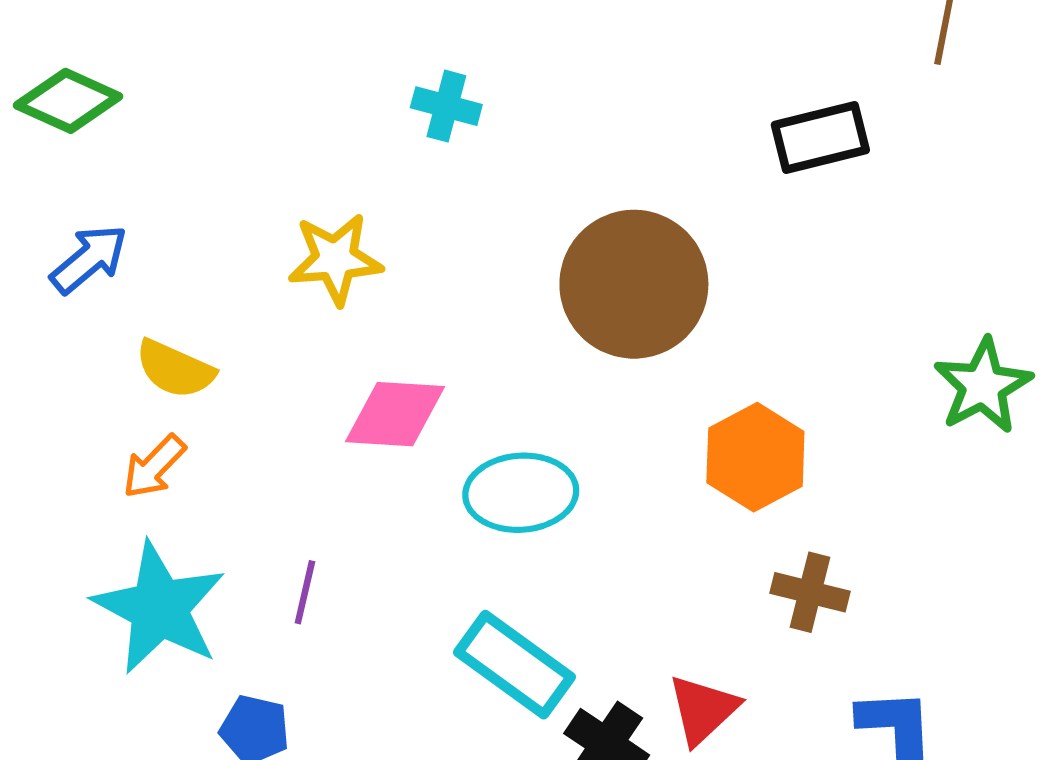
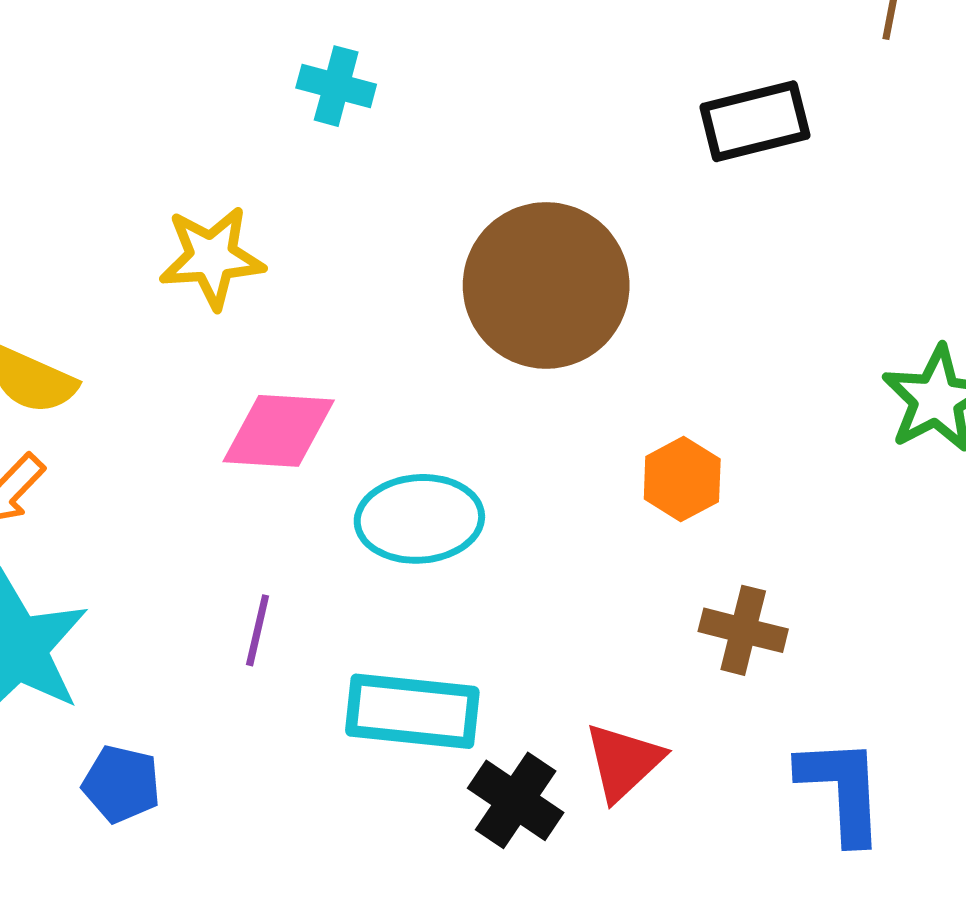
orange hexagon: (755, 457) -> (682, 479), size x0.7
purple line: (305, 592) -> (258, 630), moved
cyan rectangle: (514, 665) -> (412, 711), turned -30

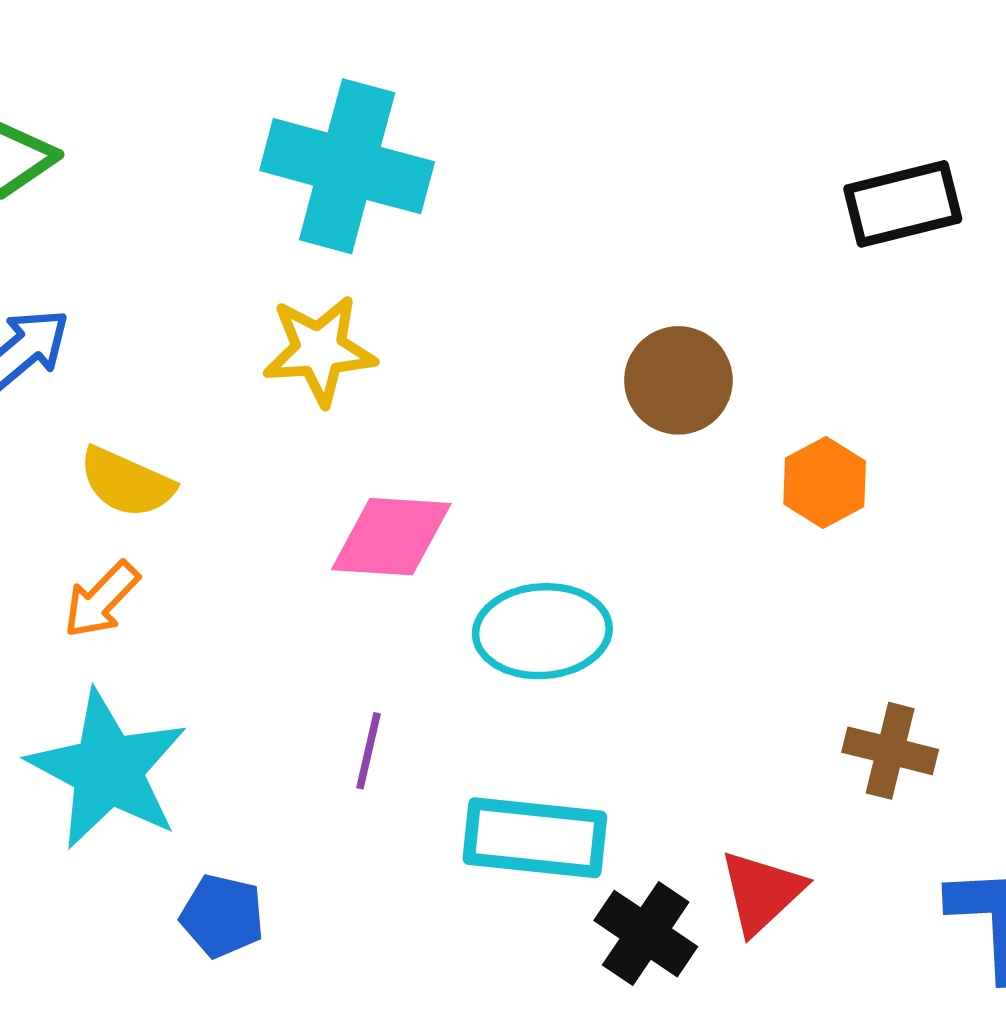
cyan cross: (336, 86) -> (347, 166), moved, size x2.0
brown circle: (546, 285) -> (678, 380), size x0.6
orange hexagon: (682, 479) -> (825, 482), moved

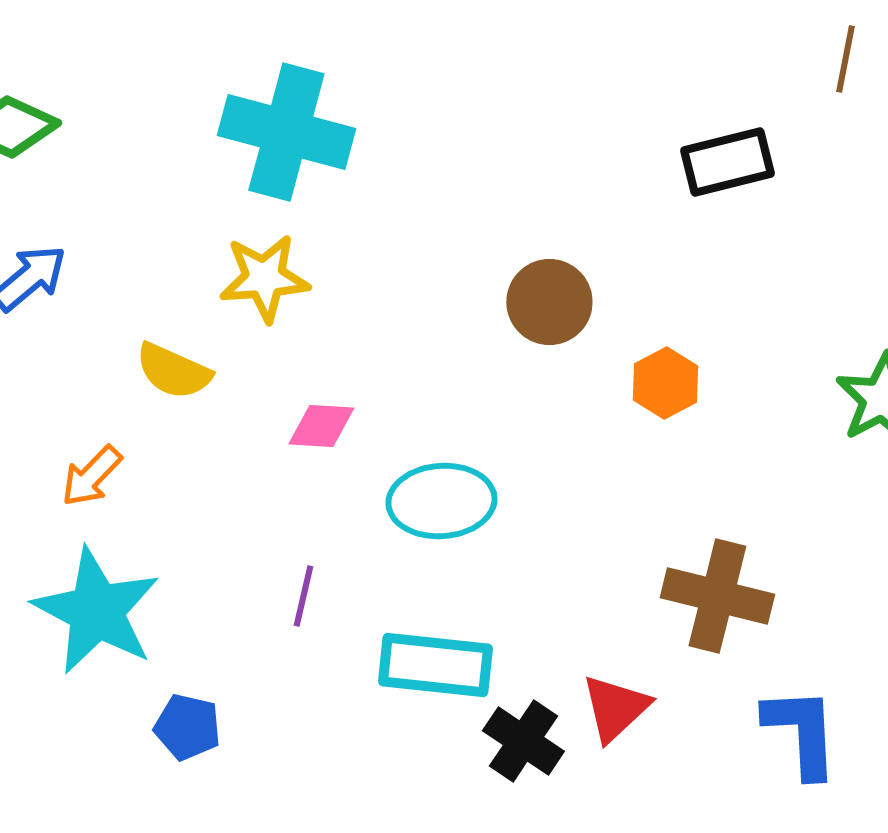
yellow semicircle: (127, 482) -> (173, 371), moved
pink diamond: (391, 537) -> (321, 426), size x0.7
brown cross: (890, 751) -> (717, 596), size x1.5

